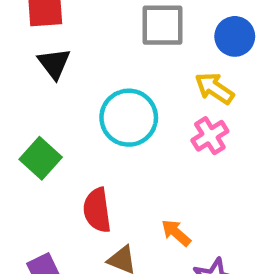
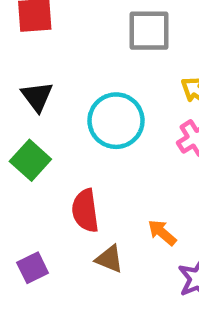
black triangle: (54, 63) -> (37, 97), moved

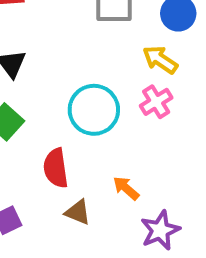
cyan circle: (116, 121) -> (94, 110), moved

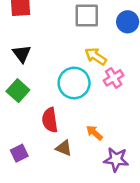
yellow arrow: (160, 60) -> (96, 56), moved
purple star: (160, 230) -> (116, 159), turned 30

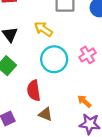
yellow arrow: (96, 56) -> (43, 29), moved
orange arrow: (94, 133) -> (84, 101), moved

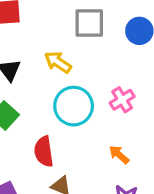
orange arrow: (84, 101) -> (119, 155), moved

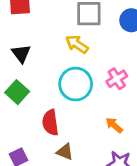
yellow arrow: (58, 62) -> (77, 44), moved

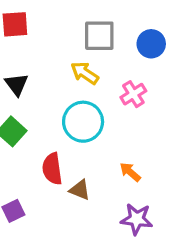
pink cross: (117, 79) -> (133, 94), moved
brown triangle: (65, 152) -> (80, 190), moved

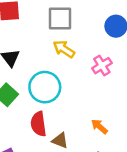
gray square: (99, 36) -> (60, 19), moved
cyan circle: (83, 122) -> (45, 87), moved

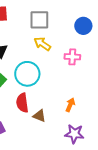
pink cross: (102, 66) -> (72, 57), turned 35
orange arrow: (99, 126) -> (70, 105), turned 72

